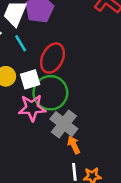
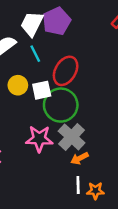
pink star: (32, 108) -> (39, 139), moved
orange arrow: (74, 145) -> (80, 158), turned -96

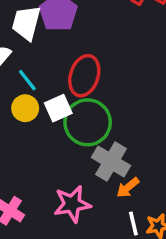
cyan line: (35, 54) -> (27, 80), moved
pink star: (39, 139) -> (72, 204), moved

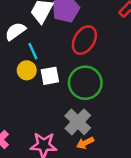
red ellipse: (84, 76) -> (84, 40), moved
green circle: (88, 122) -> (85, 83), moved

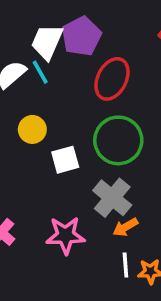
cyan line: (33, 51) -> (40, 72), moved
white square: (50, 76) -> (65, 160), moved

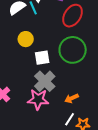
gray cross: (112, 198) -> (45, 81), moved
white line: (125, 265) -> (70, 119), turned 32

